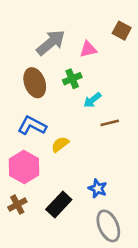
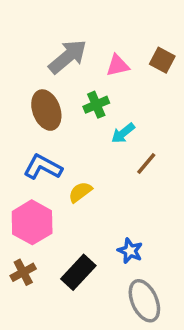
brown square: (122, 31) -> (162, 60), moved
brown line: (110, 123) -> (146, 164), turned -36

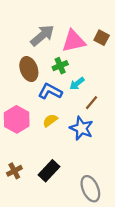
pink triangle: (118, 65) -> (74, 41), size x1.6
blue L-shape: (43, 167) -> (50, 91), moved
pink hexagon: (32, 222) -> (17, 119), moved
blue star: (130, 251) -> (81, 128), moved, size x1.5

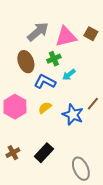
brown line: (91, 103) -> (93, 104), moved

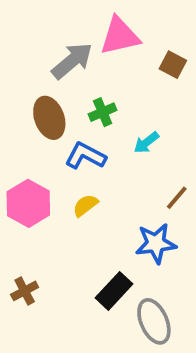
pink triangle: (66, 37) -> (120, 36), moved
cyan arrow: (69, 75) -> (146, 143), moved
blue star: (73, 115) -> (156, 243), moved, turned -30
black rectangle: (44, 153) -> (114, 291), moved

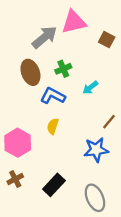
pink hexagon: (28, 203) -> (18, 143), moved
yellow semicircle: (85, 205) -> (53, 126), turned -35
black rectangle: (114, 291) -> (54, 185), moved

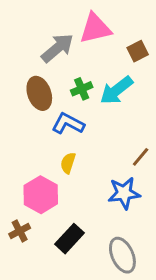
brown square: (107, 40) -> (138, 51), turned 35
cyan arrow: (90, 88) -> (116, 90), moved, size x1.6
pink hexagon: (18, 143) -> (41, 195), moved

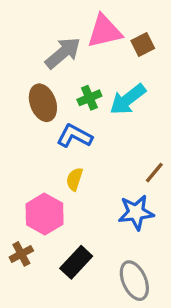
brown square: (138, 51) -> (143, 45), moved

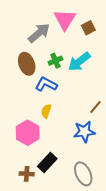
pink triangle: (104, 31) -> (65, 20), turned -45
brown cross: (21, 254) -> (27, 174), moved, turned 32

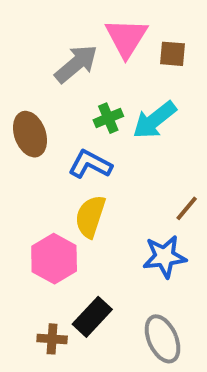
brown square: (88, 28) -> (173, 54), turned 32
brown ellipse: (27, 64) -> (30, 134), moved
yellow semicircle: (46, 111) -> (90, 216), size x1.5

